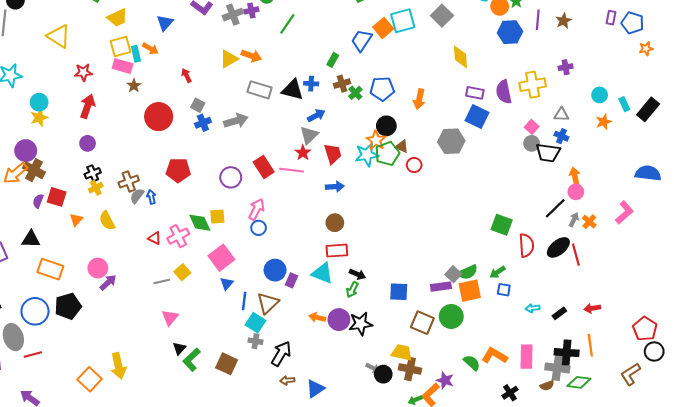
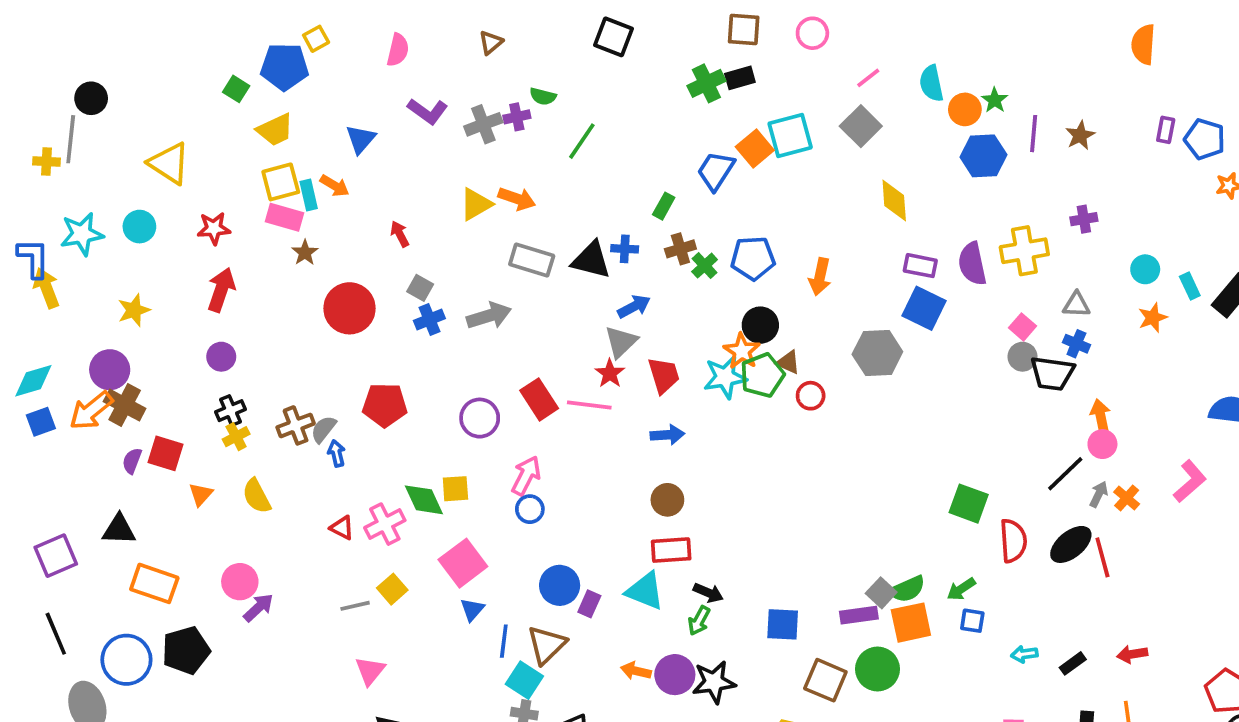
cyan circle: (39, 102) -> (139, 227), moved
gray semicircle: (137, 196) -> (323, 429), moved

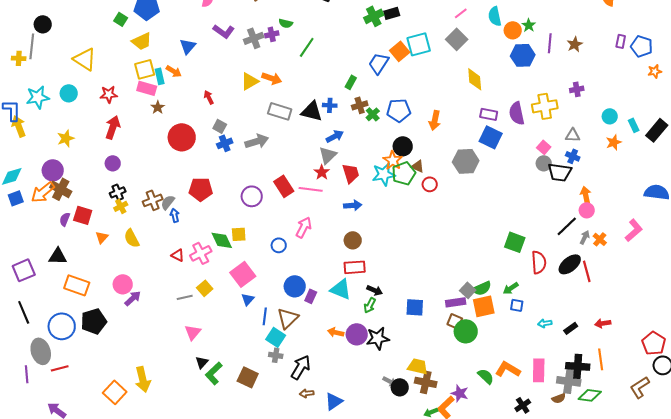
pink arrow: (526, 476) -> (304, 227), moved
brown square: (825, 680) -> (455, 321), moved, size x0.7

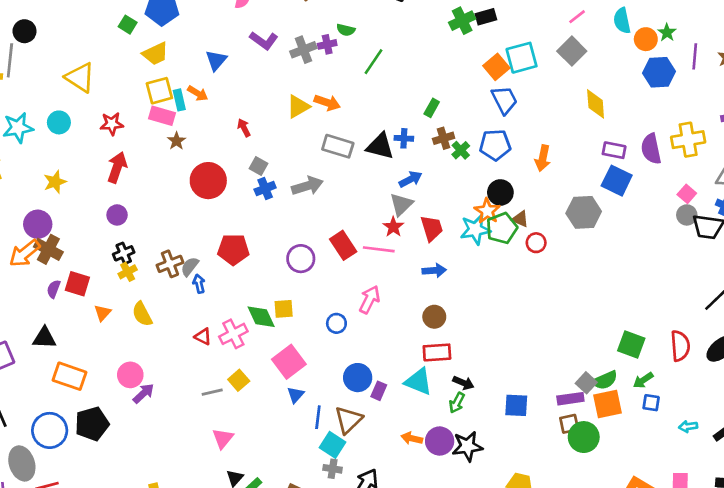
blue trapezoid: (379, 63) -> (504, 100), moved, turned 120
green square: (515, 242) -> (631, 345), moved
brown square: (455, 321) -> (569, 424), turned -35

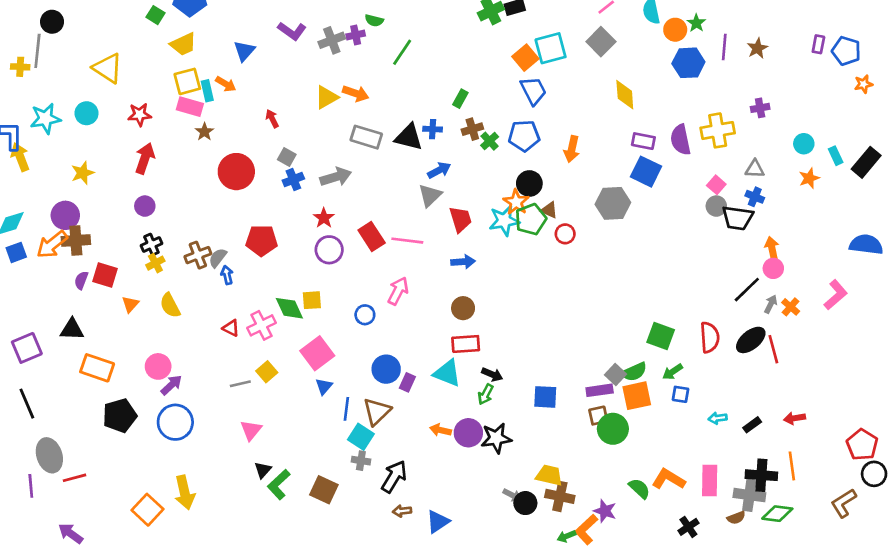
red star: (393, 227) -> (324, 218), moved
brown cross: (48, 249) -> (76, 241), turned -32
blue circle: (50, 430) -> (175, 422), moved

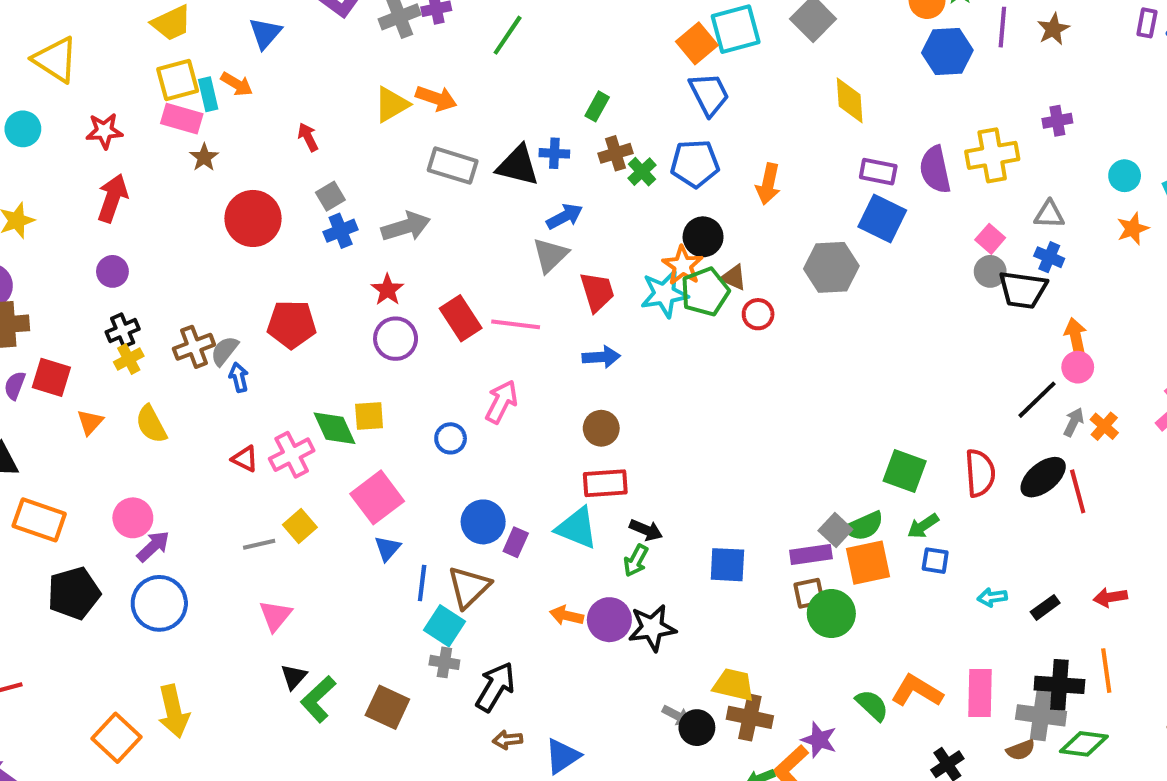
gray square: (287, 157) -> (330, 196), turned 30

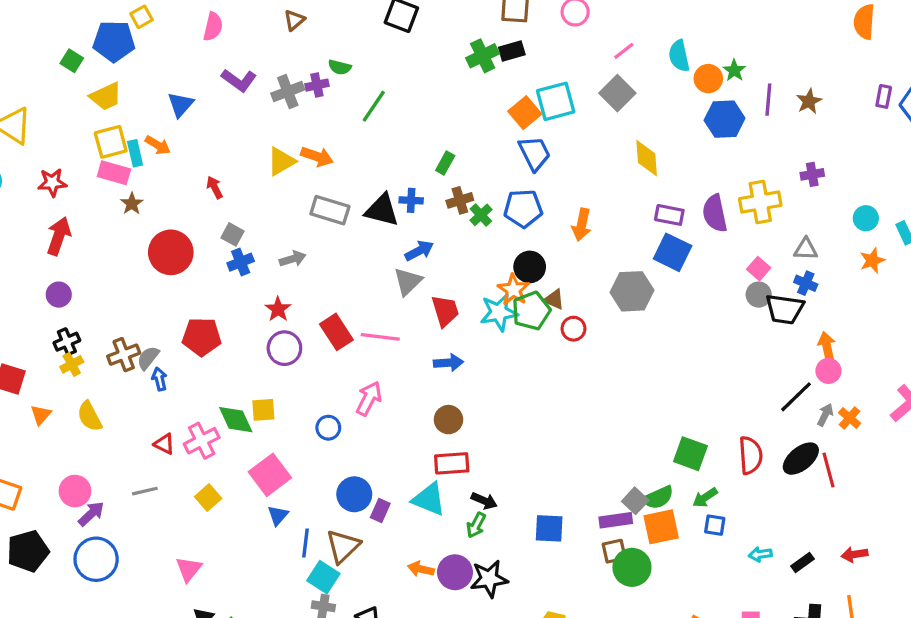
gray square: (330, 196) -> (232, 234), turned -30
gray arrow: (406, 227) -> (293, 259), size x0.7
gray line: (259, 544) -> (145, 491), moved

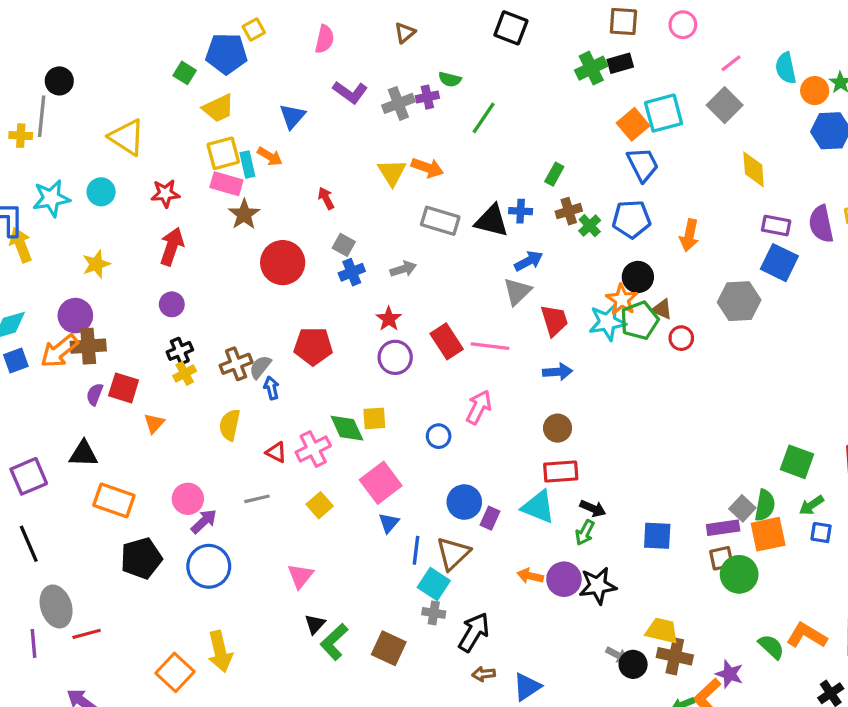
yellow triangle: (281, 161) -> (392, 173), turned -32
brown star: (132, 204) -> (244, 214), size x1.4
yellow semicircle: (90, 416) -> (230, 425), moved, turned 40
green semicircle: (658, 498) -> (765, 505), turned -56

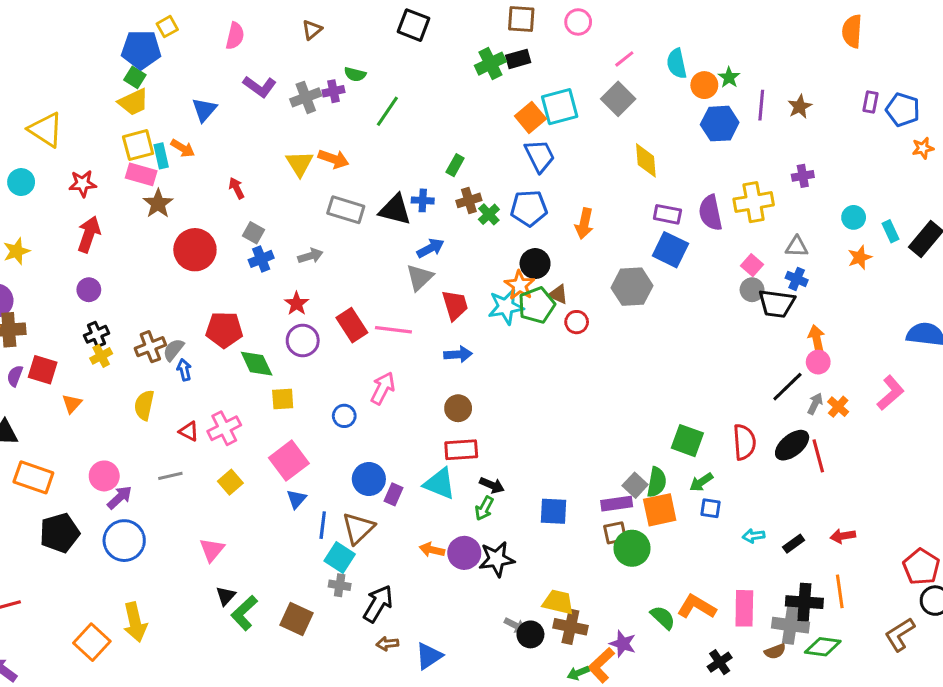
green square: (185, 73) -> (135, 77), moved
green diamond: (347, 428) -> (257, 364), moved

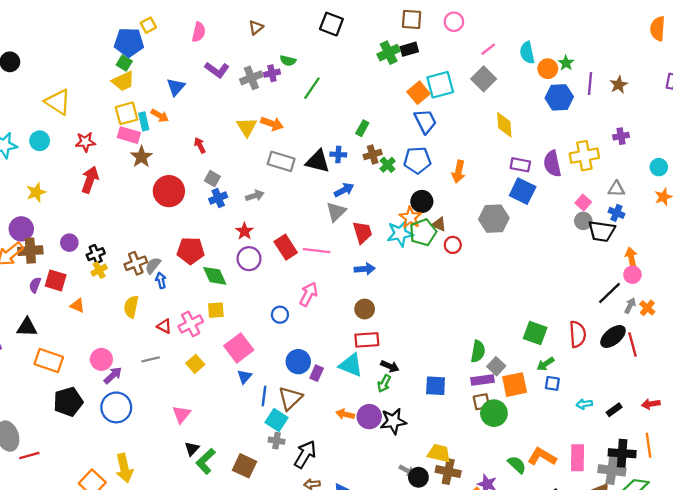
purple circle: (89, 290) -> (69, 243), moved
yellow square: (283, 399) -> (216, 310), moved
orange triangle: (72, 404) -> (77, 306), turned -49
green semicircle: (657, 482) -> (478, 351), moved

